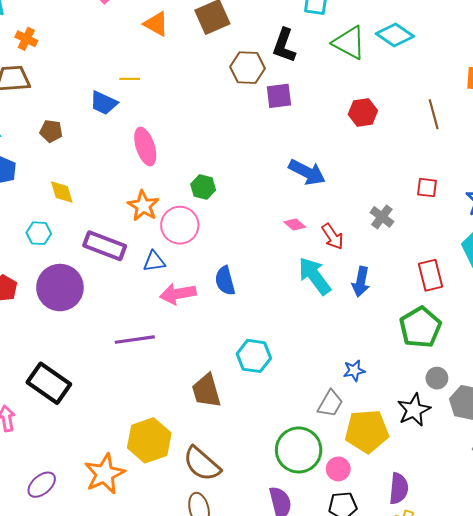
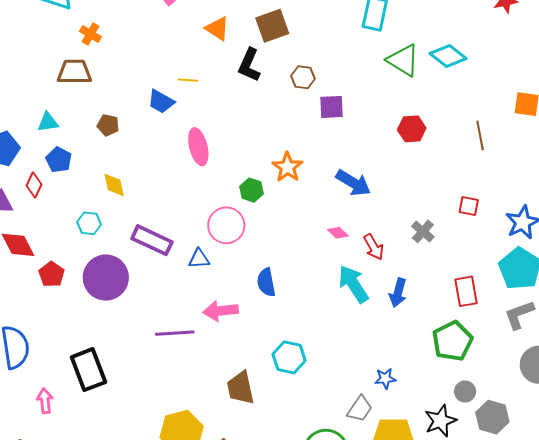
black L-shape: (284, 45) -> (249, 65), moved
brown hexagon: (248, 68) -> (303, 77), size x0.7
orange star: (143, 206) -> (287, 167), moved
pink arrow: (178, 294) -> (221, 311), moved
black rectangle: (49, 383) -> (88, 370), turned 30

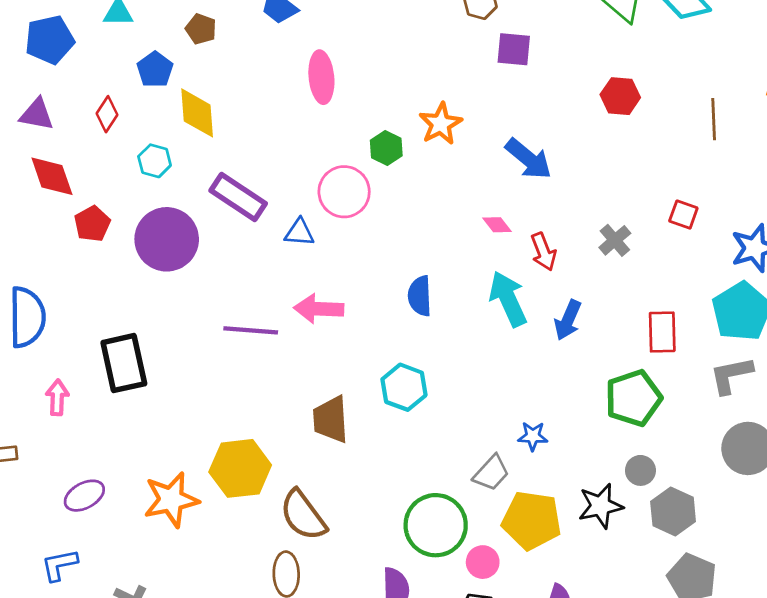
blue pentagon: (59, 160) -> (155, 70), moved
red diamond: (34, 185) -> (107, 114), moved
yellow diamond: (114, 185) -> (197, 113), size x1.4
blue semicircle: (266, 282) -> (420, 296), moved

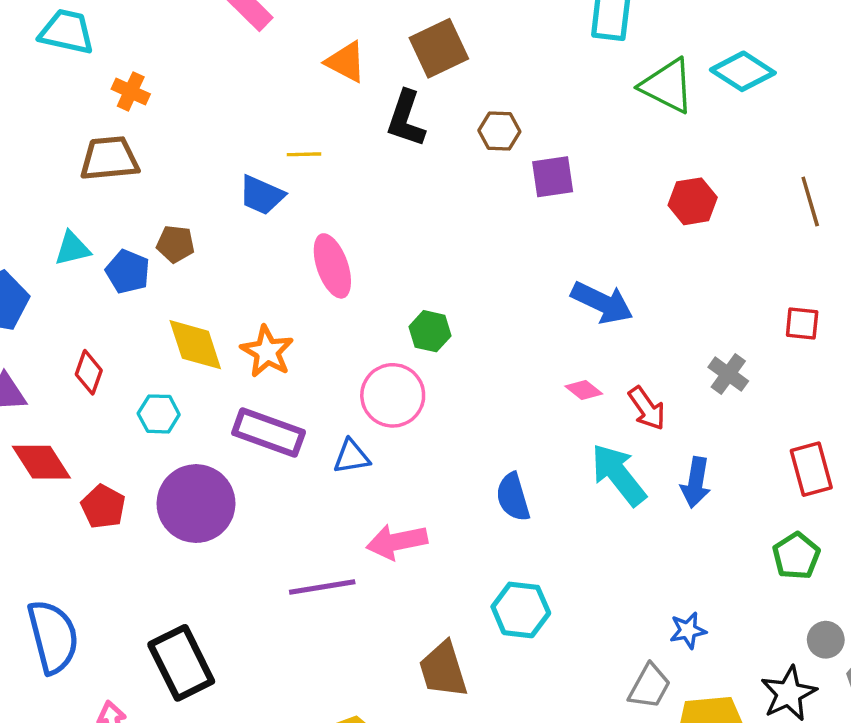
blue pentagon: (155, 70) -> (128, 272), moved
orange star: (441, 124) -> (267, 351), moved
green pentagon: (633, 398) -> (796, 556), size x0.7

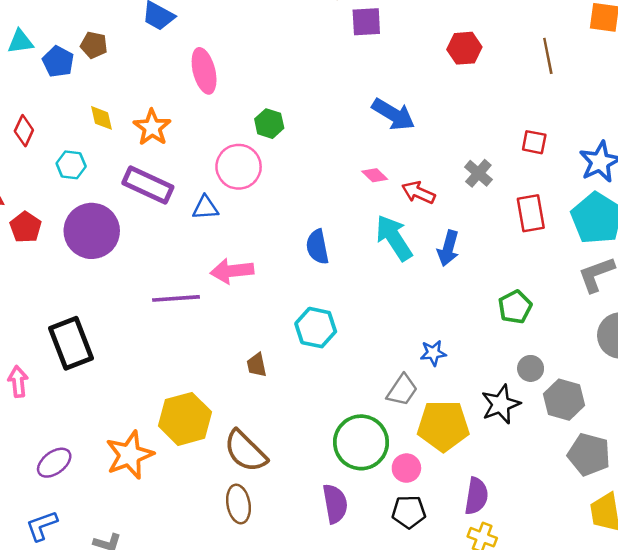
yellow diamond: (195, 345) -> (101, 118), size x0.6
red arrow: (647, 408) -> (418, 192), turned 144
red rectangle: (811, 469) -> (531, 213), moved
brown trapezoid: (443, 670) -> (257, 365), size x0.6

